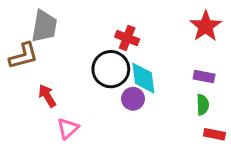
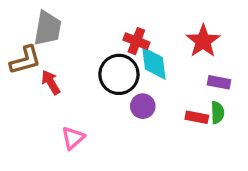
red star: (206, 26) -> (203, 41), moved
cyan diamond: (143, 78) -> (154, 63), moved
red arrow: (47, 96) -> (51, 82), moved
red rectangle: (214, 134) -> (197, 117), moved

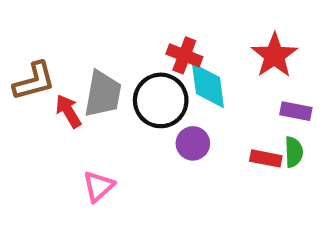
gray trapezoid: (48, 28) -> (103, 94), moved

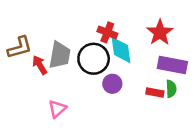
purple rectangle: (296, 111) -> (172, 65), size x1.6

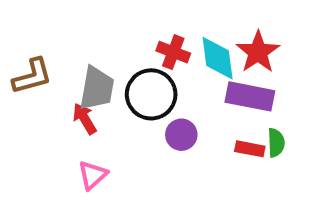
cyan diamond: (121, 50) -> (218, 58), moved
red arrow: (40, 65) -> (85, 119), moved
purple rectangle: (172, 65) -> (250, 96), moved

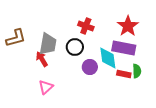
cyan diamond: (218, 58) -> (108, 58), moved
black circle: (151, 94) -> (75, 47), size x0.7

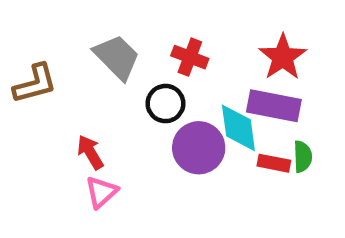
gray trapezoid: (48, 44) -> (117, 57), moved, turned -55
red arrow: (42, 59) -> (90, 152), moved
purple circle: (90, 67) -> (199, 148), size x1.5

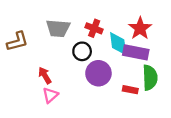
gray trapezoid: (117, 57) -> (58, 28), turned 140
cyan diamond: (238, 128) -> (118, 44), moved
green semicircle: (303, 157) -> (150, 78), size x1.6
red rectangle: (274, 163) -> (130, 90), moved

